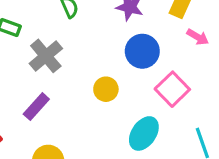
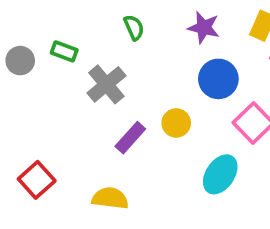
purple rectangle: (36, 107) -> (130, 138), moved

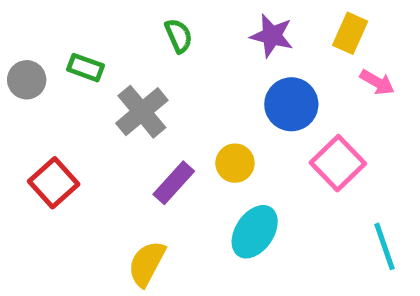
cyan ellipse: (220, 174) -> (255, 232), moved
red square: (37, 180) -> (54, 183), moved
yellow semicircle: (110, 198) -> (147, 264), turned -69

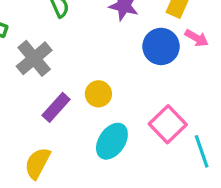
blue circle: (291, 104) -> (161, 46), moved
pink square: (338, 163) -> (168, 124), moved

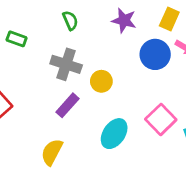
gray cross: (34, 58) -> (66, 64), moved, turned -32
yellow circle: (98, 94) -> (101, 81), moved

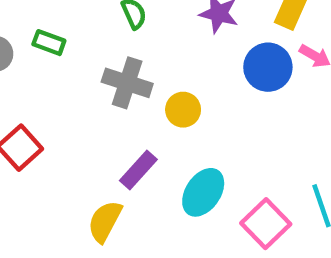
purple rectangle: (67, 105) -> (138, 170), moved
pink square: (161, 119) -> (266, 224), moved

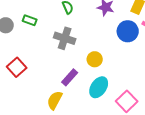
yellow circle: (183, 110) -> (95, 59), moved

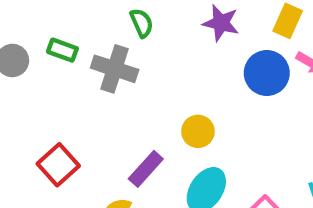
gray cross: (65, 38) -> (115, 69), moved
red square: (17, 67) -> (58, 165), moved

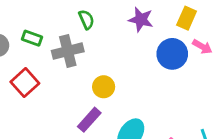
gray cross: (115, 69) -> (68, 51), turned -32
yellow circle: (198, 131) -> (104, 87), moved
red square: (58, 165) -> (25, 83), moved

